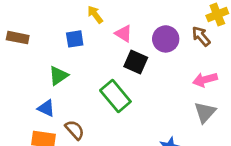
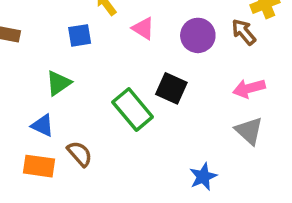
black square: (136, 62) -> (171, 88), moved
gray triangle: (205, 112) -> (249, 131), turned -30

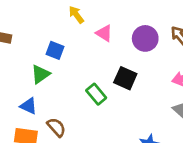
blue square: (80, 35) -> (55, 50), moved, turned 30
green rectangle: (133, 110) -> (96, 94), size x0.7

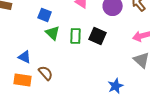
green triangle: (40, 74) -> (53, 33), moved, turned -42
green rectangle: (96, 94) -> (76, 36), moved, turned 42

